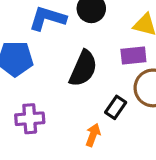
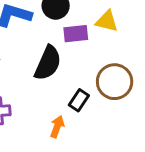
purple rectangle: (133, 56) -> (76, 34), moved

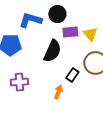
yellow triangle: (107, 21) -> (90, 34), moved, turned 35

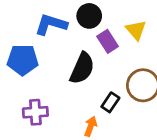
purple rectangle: (70, 32) -> (108, 41), turned 63
yellow triangle: (90, 34) -> (136, 30), moved

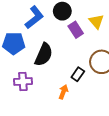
blue L-shape: (51, 24) -> (34, 17), turned 125
black semicircle: (82, 68) -> (44, 55), moved

